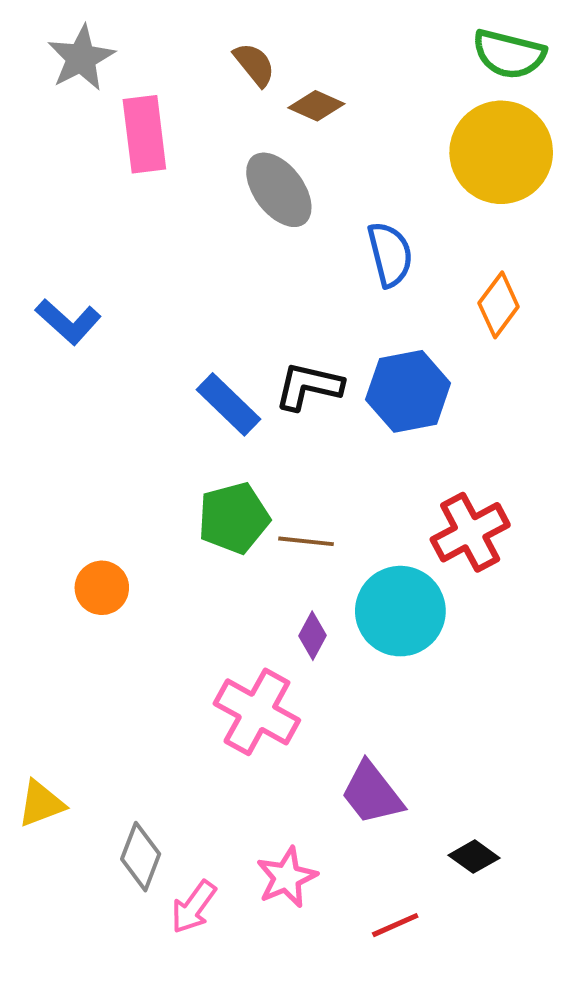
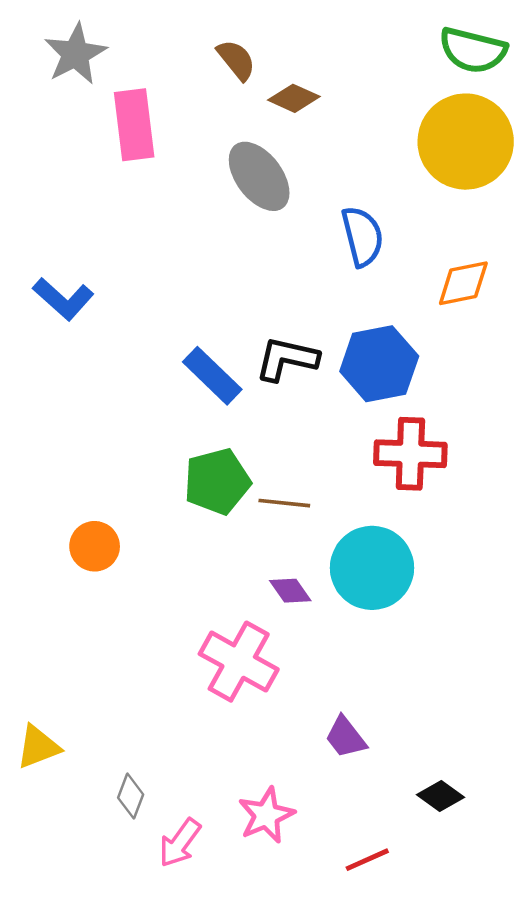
orange diamond: (499, 305) -> (463, 283), turned 42
red cross: (470, 532) -> (410, 454), moved, turned 30
purple diamond: (312, 636) -> (290, 591), turned -63
purple trapezoid: (372, 793) -> (346, 737), size x0.7
gray diamond: (141, 857) -> (131, 796), size x0.7

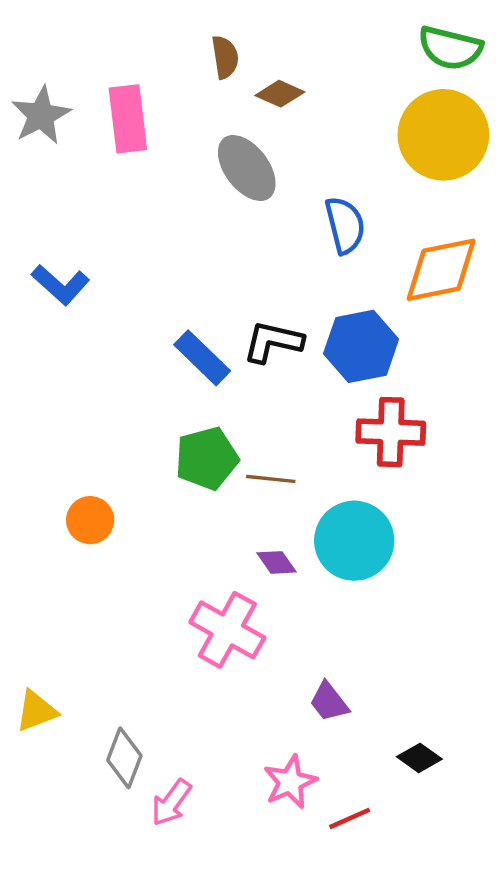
gray star: (75, 54) -> (41, 115), moved
brown semicircle: (236, 60) -> (225, 57), turned 30
orange diamond: (463, 283) -> (441, 270), size x1.5
gray diamond: (131, 796) -> (124, 758), size x1.4
pink star: (266, 815) -> (290, 782), moved

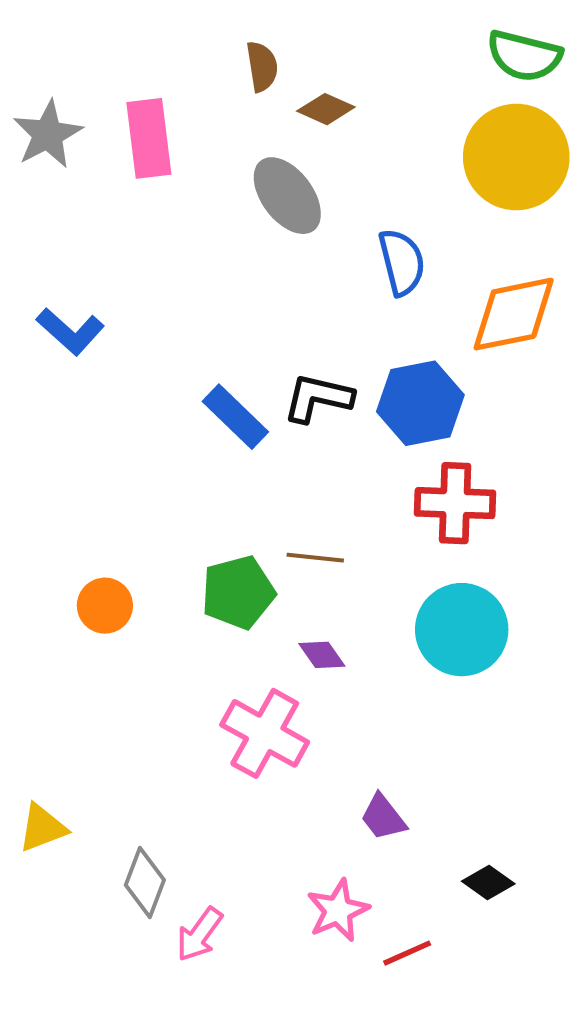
green pentagon: (207, 458) -> (238, 592), moved
cyan circle: (354, 541) -> (462, 630), moved

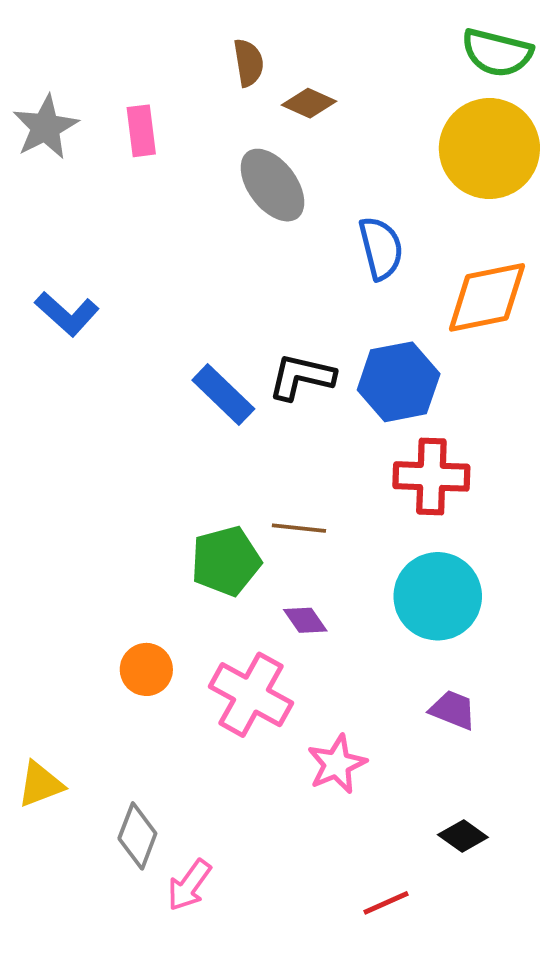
pink rectangle: (149, 138) -> (141, 131), size x0.7
orange circle: (105, 606) -> (146, 669), moved
purple trapezoid: (383, 817) -> (453, 710), moved, turned 150
pink star: (338, 910) -> (337, 764), moved

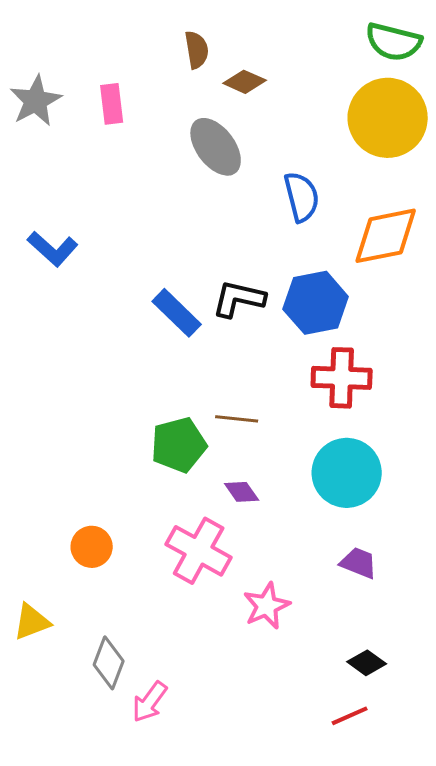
orange circle: (146, 669) -> (92, 547), moved
red line: (386, 903) -> (350, 716), moved

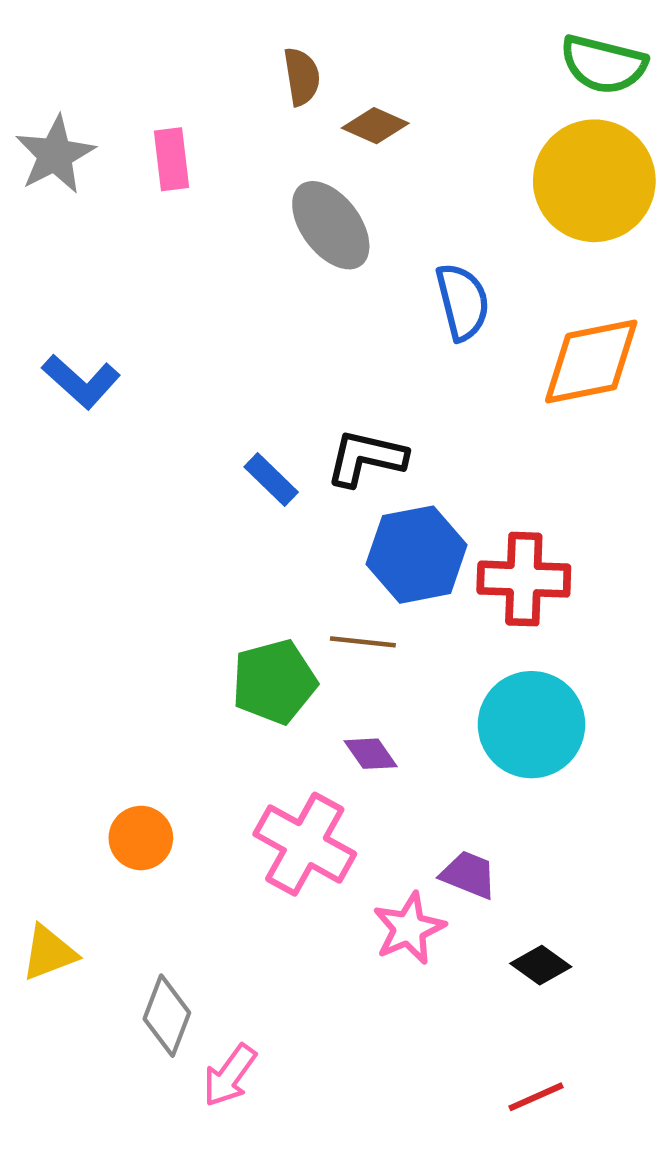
blue hexagon: (316, 303) -> (417, 555), moved
blue rectangle: (177, 313) -> (271, 479), size x0.7
purple trapezoid: (359, 563) -> (469, 875), moved
black diamond: (367, 663) -> (541, 965), moved

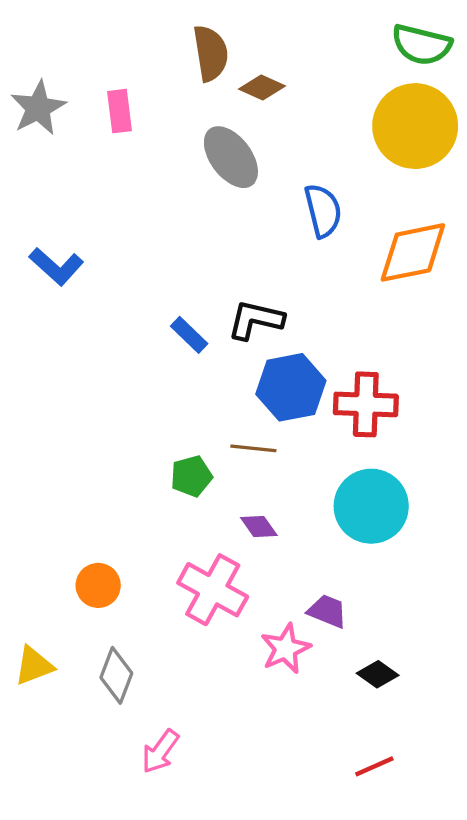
brown semicircle: (302, 77) -> (211, 53), size x1.4
green pentagon: (274, 682) -> (191, 476), size x0.7
gray diamond: (167, 1016) -> (116, 675), moved

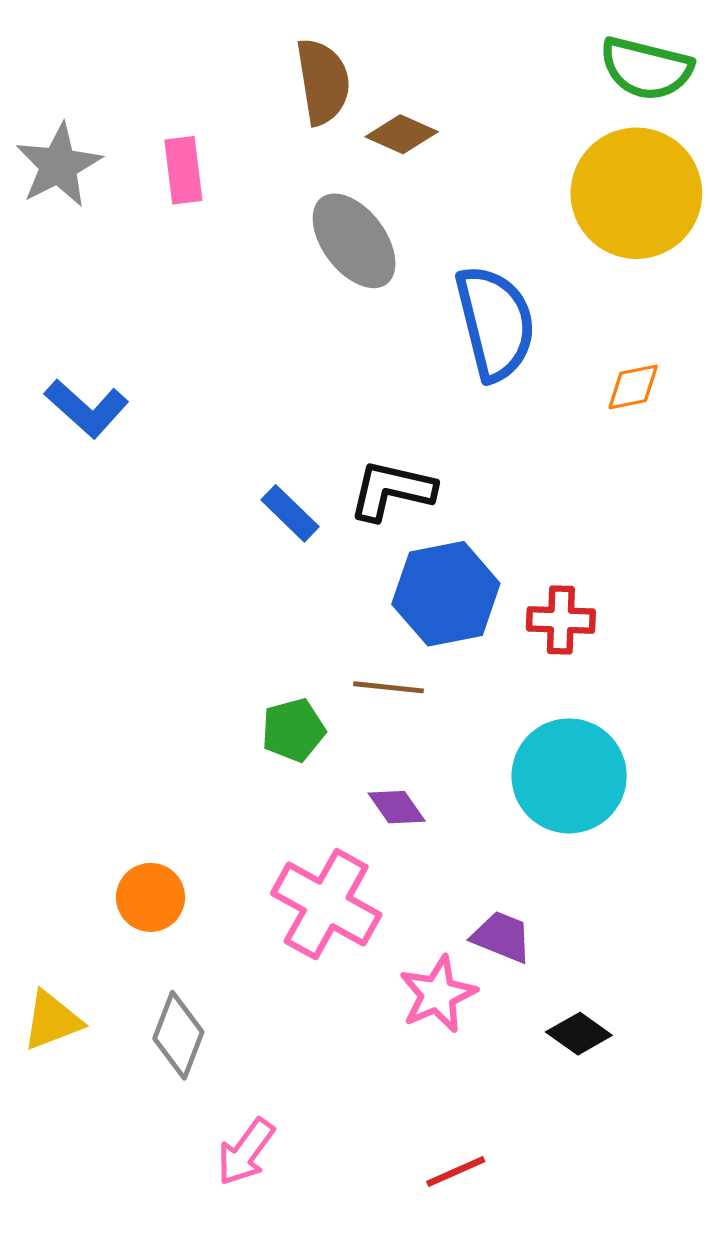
blue semicircle: (323, 211) -> (495, 323), size x1.4
orange diamond: (413, 252) -> (633, 387), size x0.5
red cross: (366, 404) -> (561, 620), size x0.7
red line: (374, 766) -> (456, 1172), moved

